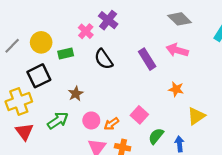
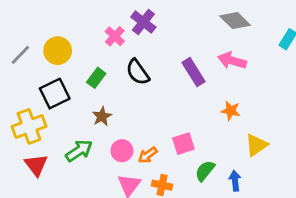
green rectangle: (66, 54) -> (96, 78), moved, turned -40
pink square: (139, 115) -> (183, 144), turned 30

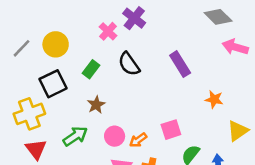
pink arrow: (232, 61) -> (235, 47), moved

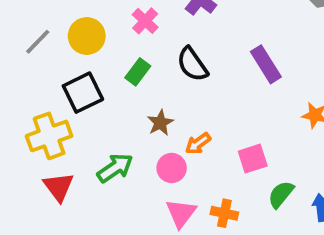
pink cross: (108, 31) -> (145, 21), moved
brown star: (96, 105) -> (160, 123), moved
orange arrow: (138, 140) -> (198, 143), moved

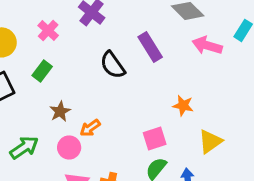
black semicircle: (192, 64) -> (113, 65), moved
purple rectangle: (266, 64) -> (150, 47), moved
pink square: (253, 159) -> (155, 138), moved

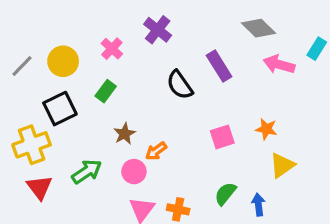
orange star: (183, 105) -> (266, 129), moved
pink square: (155, 138) -> (222, 137), moved

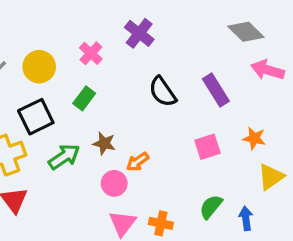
purple rectangle: (219, 66) -> (216, 90), moved
brown star: (125, 134) -> (104, 143), turned -30
green arrow: (87, 172) -> (64, 157), moved

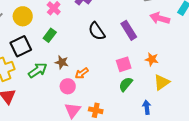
green semicircle: (211, 207) -> (126, 84), moved

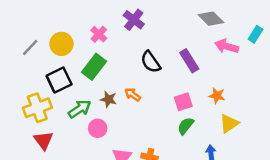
green rectangle: (50, 35) -> (94, 67), size x1.5
orange arrow: (82, 73) -> (133, 95), moved, turned 72
pink circle: (68, 86) -> (98, 128), moved

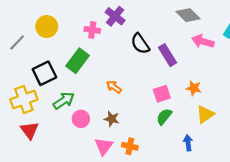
pink cross: (99, 34) -> (92, 30), moved, turned -35
yellow circle: (61, 44) -> (47, 27), moved
black semicircle: (151, 62) -> (140, 44), moved
brown star: (108, 99) -> (112, 119), moved

